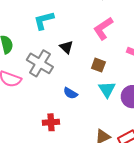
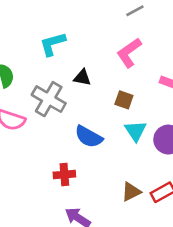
black triangle: (66, 47) -> (82, 78), turned -32
blue semicircle: (70, 93) -> (89, 137), size x1.5

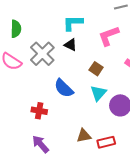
cyan L-shape: (53, 44) -> (73, 23), moved

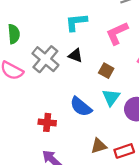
black triangle: (70, 45) -> (75, 55), moved
blue semicircle: (64, 88) -> (81, 107), moved

